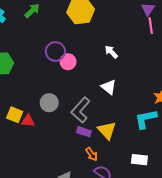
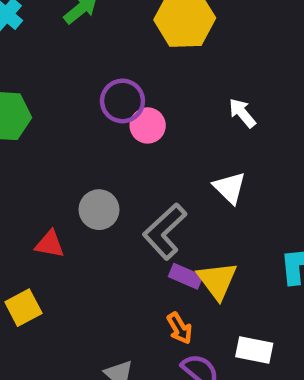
yellow square: (15, 115) -> (23, 308), moved, turned 35
purple rectangle: (84, 132) -> (186, 276), moved
white rectangle: (139, 160) -> (254, 350), moved

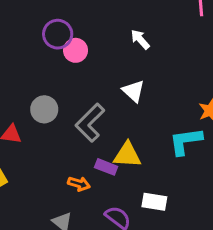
purple rectangle: (186, 276) -> (106, 167), moved
yellow triangle: (217, 280) -> (127, 155), turned -48
orange arrow: (179, 328) -> (79, 184), moved, turned -40

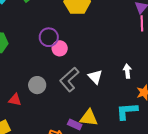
white arrow: (140, 39) -> (127, 71), moved, turned 32
gray L-shape: (90, 123) -> (69, 79), moved

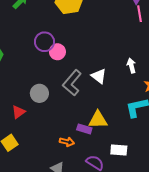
red triangle: (15, 100) -> (18, 112), turned -40

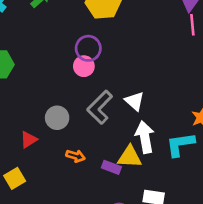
purple circle: (44, 42) -> (88, 48), moved
white arrow: (131, 66) -> (145, 137), moved, size x1.6
orange arrow: (67, 142) -> (76, 156), moved

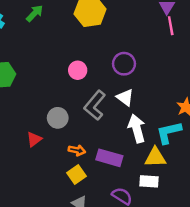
purple circle: (88, 48) -> (124, 64), moved
yellow triangle: (130, 157) -> (155, 157), moved
purple rectangle: (111, 167) -> (109, 158), size x1.5
yellow square: (15, 178) -> (77, 175), moved

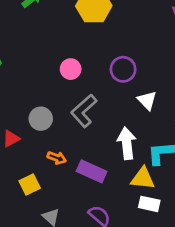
white triangle: (125, 97) -> (147, 100), moved
yellow square: (77, 175) -> (30, 185), moved
white rectangle: (149, 181) -> (149, 204), moved

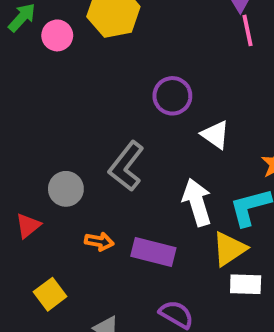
pink circle: (71, 69) -> (57, 35), moved
yellow triangle: (143, 178) -> (229, 249), turned -30
yellow square: (30, 185) -> (50, 294), moved

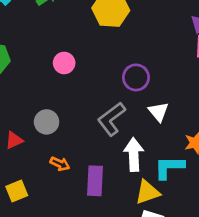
pink circle: (57, 35) -> (64, 63), moved
gray L-shape: (126, 166) -> (111, 119), moved
purple rectangle: (153, 252) -> (95, 181), turned 64

